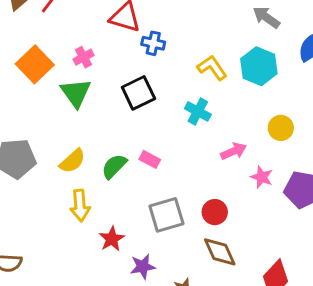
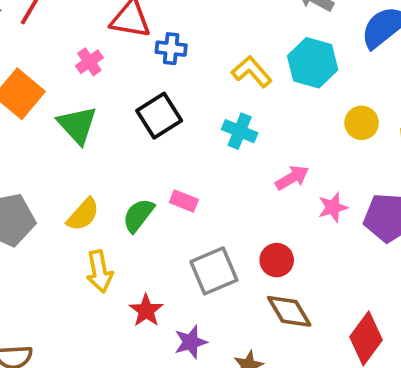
pink cross: (83, 57) -> (89, 62), moved
yellow circle: (281, 128) -> (362, 123), moved
pink star: (262, 177) -> (333, 207), turned -30

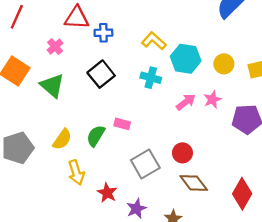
cyan hexagon: (313, 63) -> (186, 59), moved
pink star: (333, 207) -> (212, 99), moved

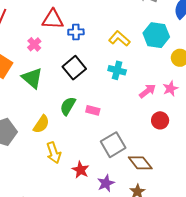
cyan hexagon: (186, 59) -> (156, 35), moved
green semicircle: (96, 136) -> (68, 106), moved
red circle: (182, 153) -> (160, 120), moved
brown diamond: (194, 183) -> (140, 163), moved

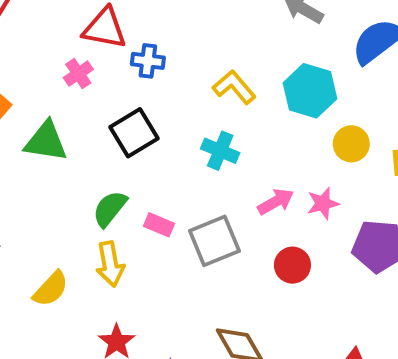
pink cross: (34, 44) -> (78, 74), moved
green triangle: (32, 78) -> (46, 141), turned -40
yellow semicircle: (41, 124) -> (51, 289), moved
gray square: (113, 145) -> (214, 241), moved
yellow arrow: (54, 153) -> (110, 264), moved

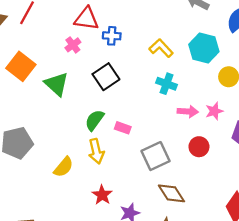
green triangle: (46, 141) -> (57, 84), turned 36
cyan cross: (220, 151) -> (167, 84), moved
pink arrow: (276, 202) -> (188, 111), turned 36
gray square: (214, 241) -> (156, 156), moved

